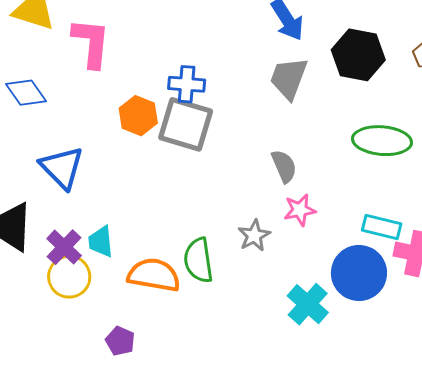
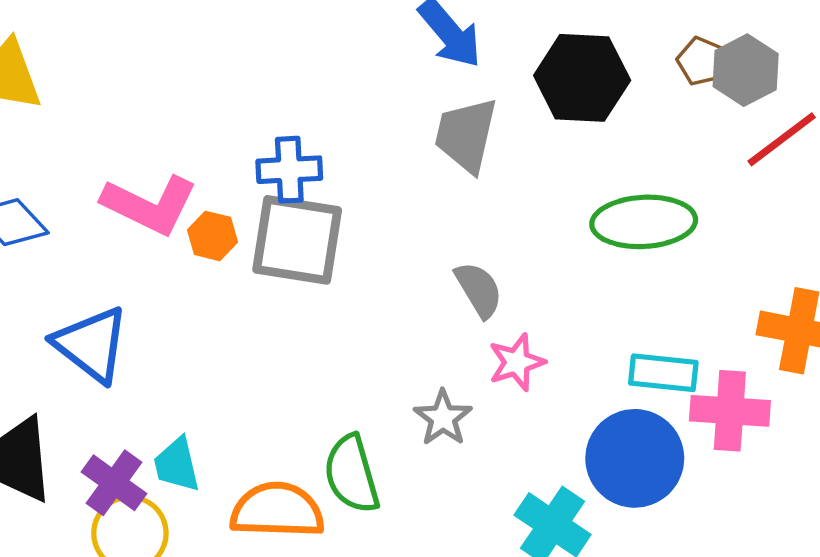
pink L-shape: (91, 43) -> (150, 205), moved, turned 118
orange hexagon: (138, 116) -> (212, 236), size x0.7

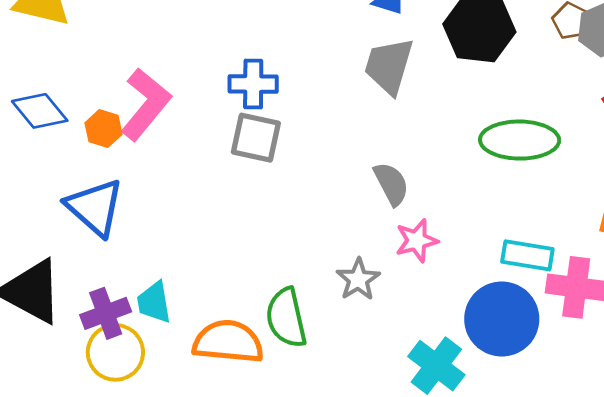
pink L-shape: (150, 205) -> (146, 104), turned -80
orange hexagon: (212, 236) -> (103, 129), moved
gray square: (297, 240) -> (256, 138), size x0.7
purple cross: (114, 483) -> (106, 313), turned 30

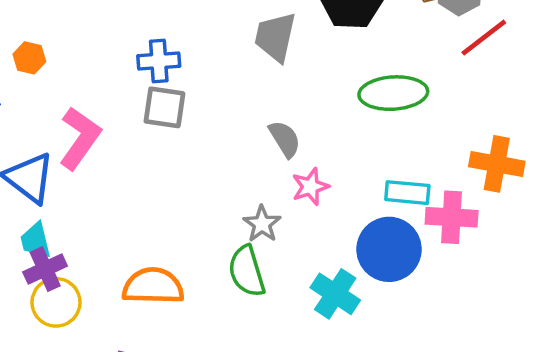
pink L-shape: (146, 104) -> (80, 138), moved
orange hexagon: (103, 129) -> (29, 58), moved
cyan trapezoid: (154, 302) -> (36, 240), moved
green semicircle: (286, 318) -> (247, 271), moved

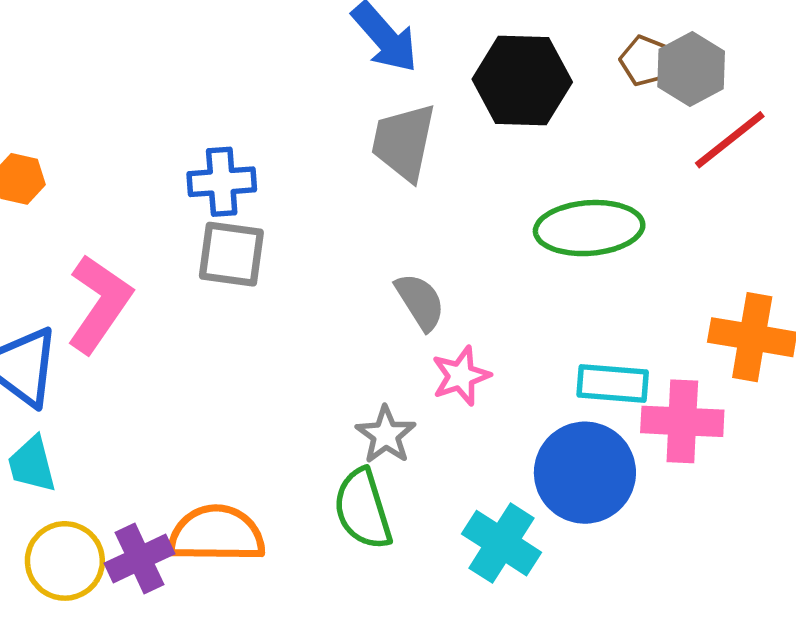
purple cross: (45, 269) -> (139, 558), moved

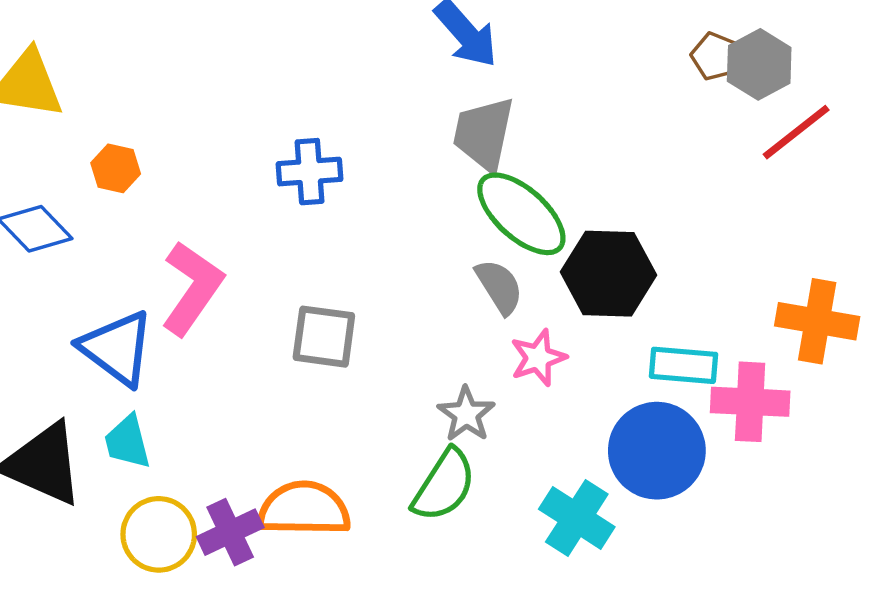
black hexagon: (522, 81) -> (609, 274), moved
green ellipse: (589, 228) -> (521, 214), moved, turned 46
gray square: (231, 254) -> (324, 337), moved
green semicircle: (363, 509) -> (444, 485), turned -130

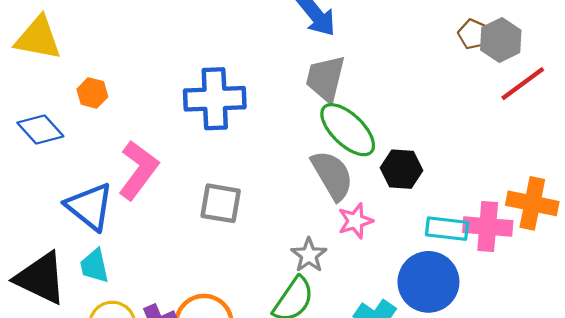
blue cross: (310, 172) -> (215, 99), size x1.5
black hexagon: (609, 274) -> (401, 169), size x0.7
gray semicircle: (499, 287) -> (332, 175), size x1.4
pink cross: (750, 402) -> (488, 226), moved

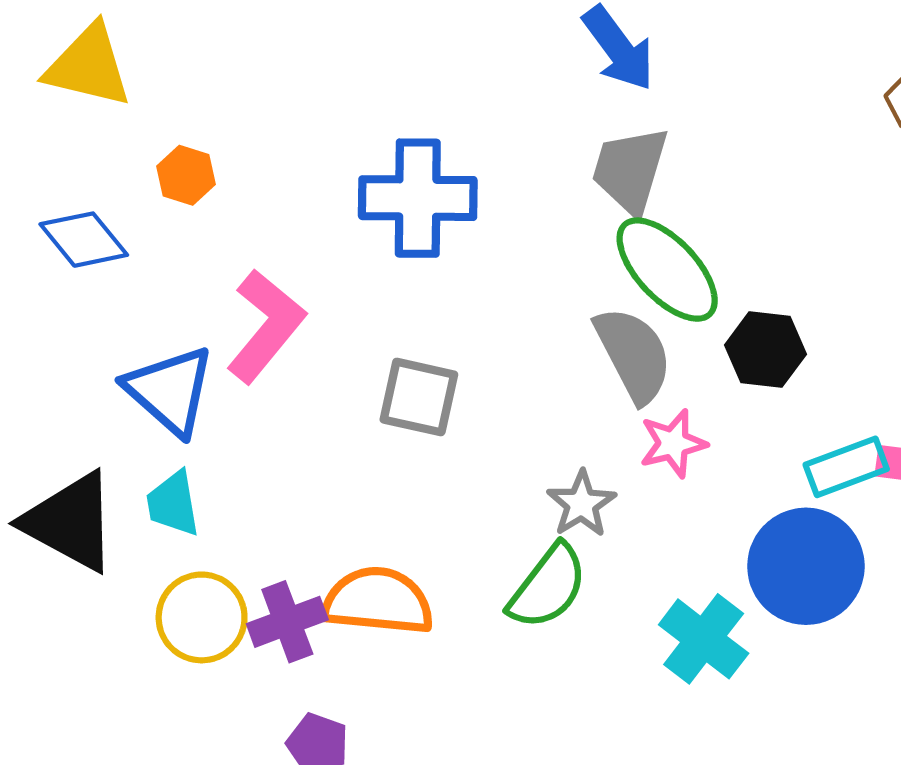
cyan rectangle: (447, 229) -> (846, 467), turned -30

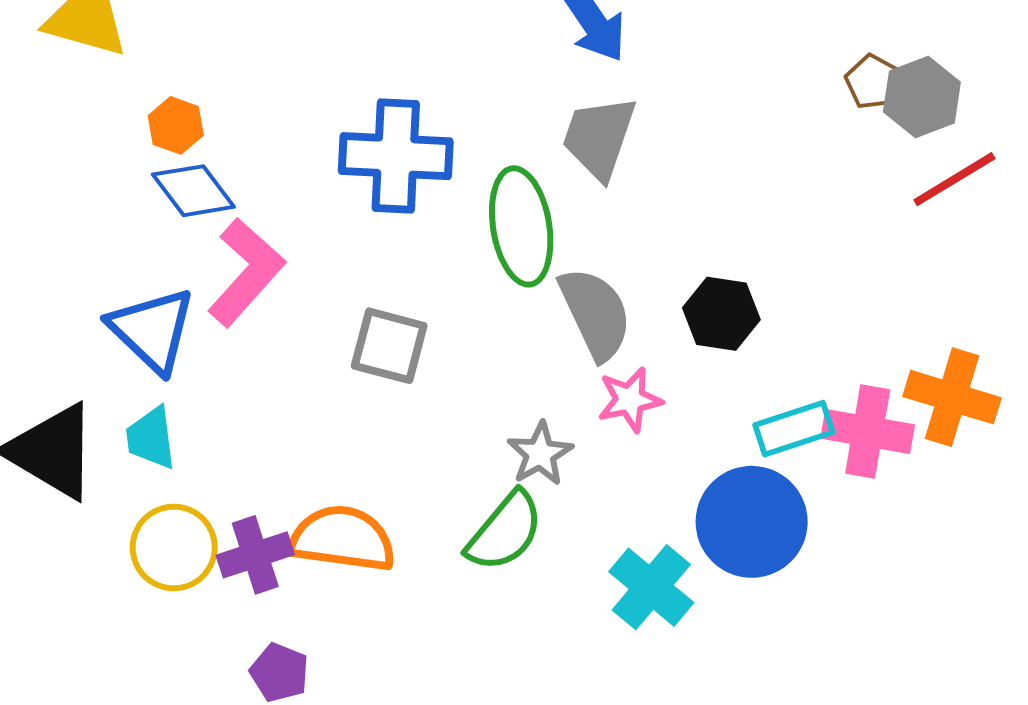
blue diamond: (84, 240) -> (193, 191), moved
green ellipse: (667, 270) -> (521, 226), moved, turned 32

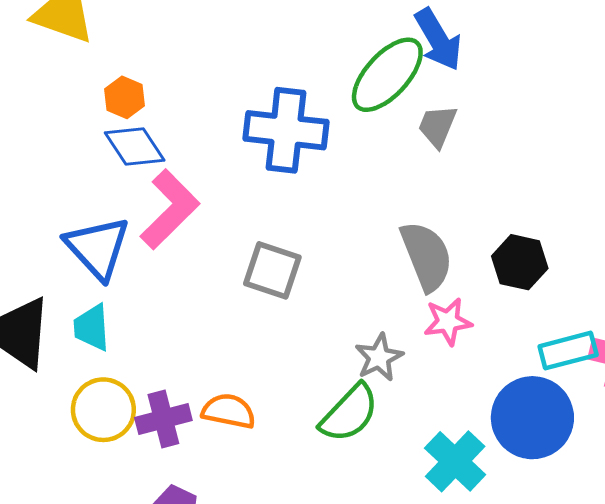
gray trapezoid: (599, 138) -> (437, 126), size x0.7
green ellipse: (521, 226) -> (387, 75), moved, turned 48
orange semicircle: (342, 539) -> (229, 411), size x0.7

